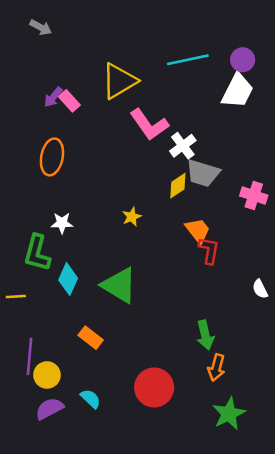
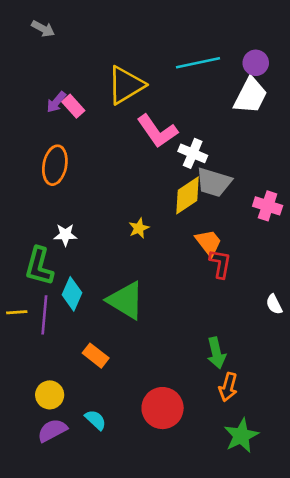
white cross: (183, 146) -> (193, 153), turned -30
yellow diamond: (178, 186) -> (187, 195), size x1.4
purple line: (30, 356) -> (44, 315), moved

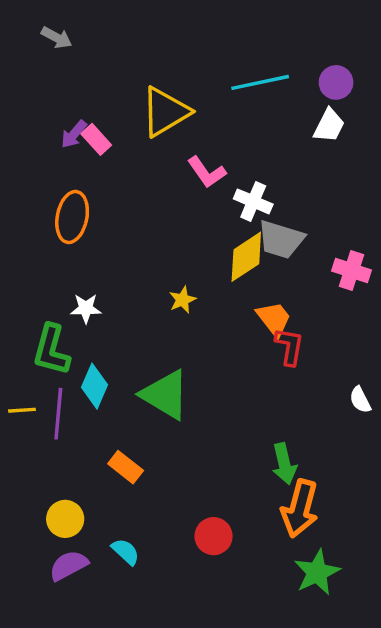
white trapezoid: (250, 96) -> (329, 126), size x0.7
pink L-shape: (157, 131) -> (207, 172), size x0.7
orange arrow: (228, 387) -> (300, 509), size x1.5
red circle: (163, 408) -> (214, 536), size x0.7

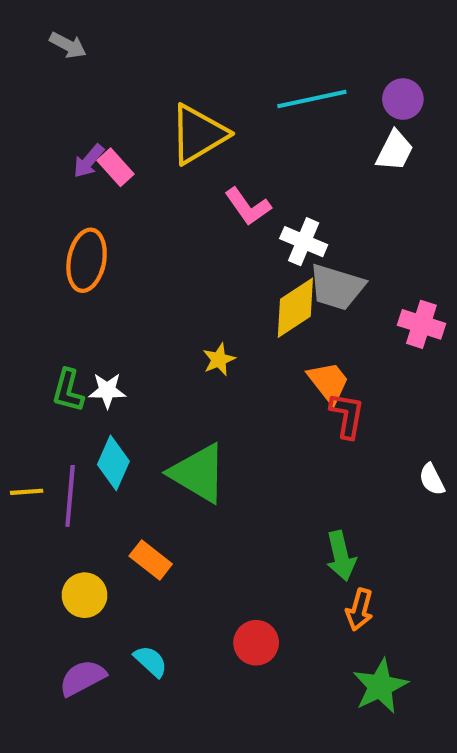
white star: (86, 308) -> (107, 390), moved
green L-shape: (51, 350) -> (68, 390), moved, size x0.7
orange arrow: (300, 509) -> (359, 610), size x0.6
yellow circle: (65, 519) -> (85, 595), moved

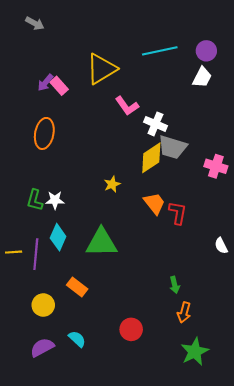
orange trapezoid: (328, 382) -> (154, 203), moved
green triangle: (198, 473) -> (101, 243), turned -32
green arrow: (341, 556) -> (175, 285), size x0.7

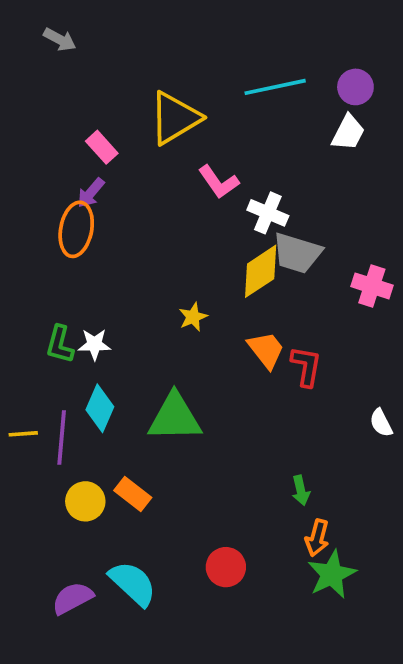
purple arrow: (45, 83) -> (91, 193), moved
yellow circle: (43, 305) -> (85, 501), moved
cyan semicircle: (77, 339) -> (133, 583), size x1.6
green star: (195, 352) -> (332, 574), moved

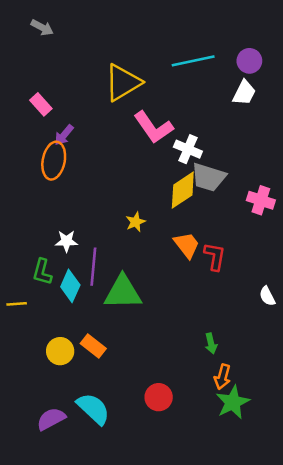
pink rectangle: (102, 147) -> (41, 104), moved
pink L-shape: (219, 182) -> (153, 127), size x1.4
green L-shape: (60, 344) -> (42, 272), moved
purple line: (62, 437) -> (93, 267), moved

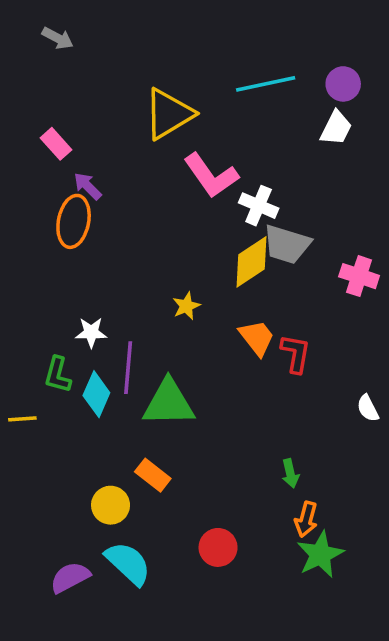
purple arrow: (64, 135) -> (88, 186), turned 95
orange rectangle: (93, 346) -> (153, 475), moved
yellow circle: (60, 351) -> (111, 505), moved

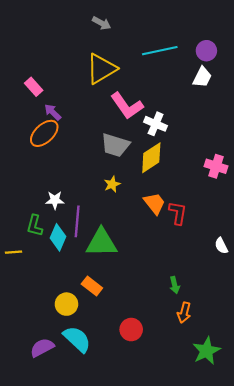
gray arrow: (58, 38) -> (101, 23), moved
orange ellipse: (74, 221) -> (44, 133), turned 36
gray trapezoid: (287, 244) -> (115, 145), moved
green star: (320, 554) -> (206, 351), moved

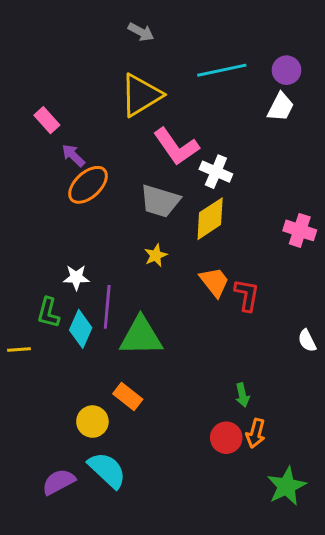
orange ellipse: (44, 133) -> (88, 185), moved
red circle: (131, 330) -> (226, 438), moved

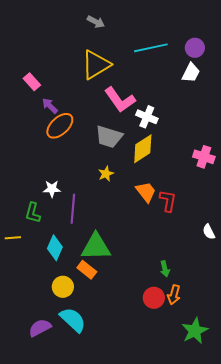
cyan diamond: (81, 329) -> (55, 248), moved
green triangle: (141, 336) -> (96, 247), moved

